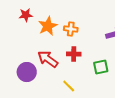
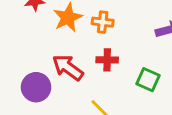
green square: (101, 67) -> (148, 80), turned 35

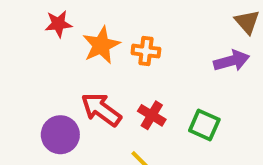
red cross: (107, 60) -> (152, 115), moved, turned 30

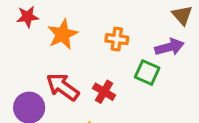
orange cross: (146, 51) -> (117, 39), moved
green square: (204, 125) -> (147, 73), moved

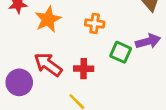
purple arrow: (169, 47) -> (148, 41), moved
red cross: (104, 92) -> (84, 69), turned -30

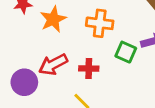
orange cross: (95, 23) -> (100, 23), size x1.4
red arrow: (48, 65) -> (53, 64), turned -64

